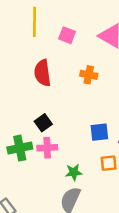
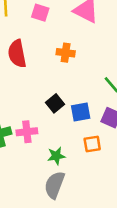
black square: (43, 123) -> (55, 103), moved

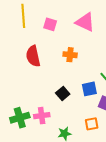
blue square: (81, 112) -> (89, 89), moved

